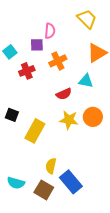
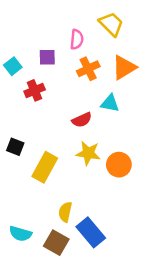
pink semicircle: (50, 31) -> (77, 39), moved
orange cross: (58, 61) -> (88, 69), moved
orange circle: (93, 117) -> (119, 165), moved

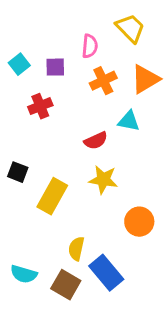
cyan square: (13, 66) -> (19, 64), moved
orange circle: (119, 165) -> (139, 222), moved

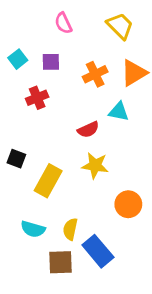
pink semicircle: (90, 46) -> (63, 23), moved, turned 150
cyan semicircle: (24, 274) -> (33, 229), moved
brown square: (66, 285) -> (61, 262), turned -32

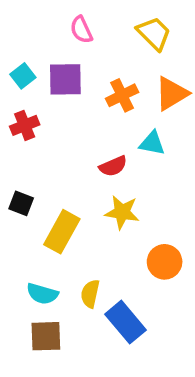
purple square: (51, 62) -> (65, 79), size x1.5
red cross: (37, 98) -> (25, 125), moved
brown square: (61, 262) -> (46, 336), moved

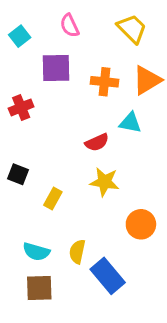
cyan square: (23, 76) -> (20, 36), moved
orange cross: (122, 95) -> (105, 82), turned 32
yellow rectangle: (62, 232) -> (53, 199), size x0.6

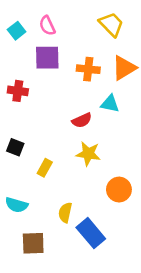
pink semicircle: (70, 26) -> (47, 26), moved
red cross: (21, 107) -> (18, 91), turned 30
cyan semicircle: (36, 252) -> (17, 205), moved

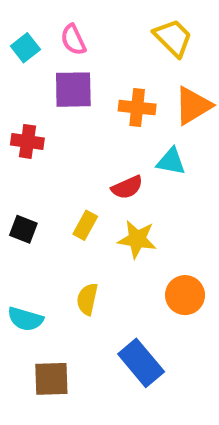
yellow rectangle: (45, 168) -> (85, 225), moved
yellow semicircle: (65, 213) -> (87, 299), moved

